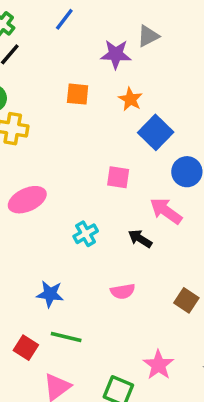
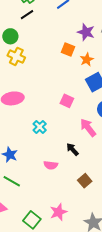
orange square: (78, 94) -> (68, 49), moved
cyan cross: (86, 234) -> (40, 127), turned -32
black arrow: (140, 239) -> (72, 149), moved

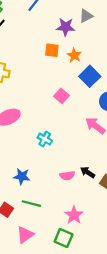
pink square: (67, 101) -> (61, 96), moved, turned 32
black arrow: (72, 149) -> (88, 172), moved
pink star: (58, 212) -> (74, 215), moved

